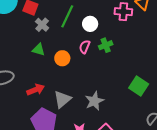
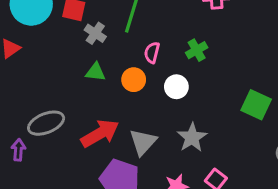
white circle: (90, 24) -> (176, 87), moved
pink semicircle: (85, 47) -> (152, 53), moved
red arrow: (36, 90) -> (100, 133), size x1.4

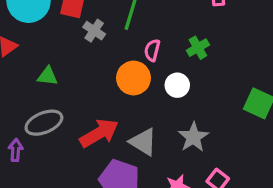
green triangle: (95, 72) -> (48, 76), moved
orange circle: (134, 80) -> (133, 78), size x1.4
gray triangle: (143, 142) -> (143, 142), turned -40

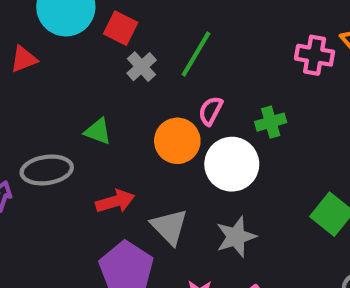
green triangle: (48, 76) -> (98, 131), moved
white circle: (177, 85) -> (232, 164), size x1.6
red arrow: (99, 133) -> (115, 201), size x0.7

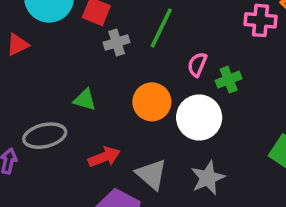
gray cross: (142, 67) -> (117, 42), turned 30
pink semicircle: (211, 111) -> (197, 64), moved

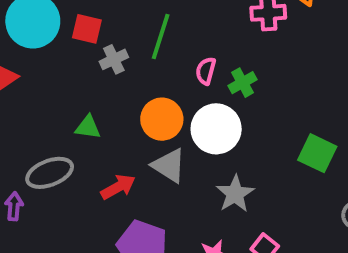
gray triangle: (151, 174) -> (169, 166), moved

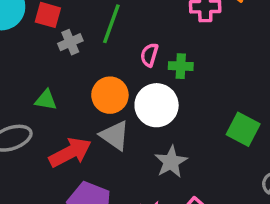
green cross: (242, 83) -> (181, 66), turned 30
red arrow: (118, 187) -> (70, 152), size x1.4

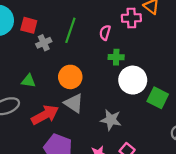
pink semicircle: (149, 55) -> (105, 33), moved
white circle: (157, 105) -> (133, 80), moved
gray star: (171, 162) -> (111, 120), turned -30

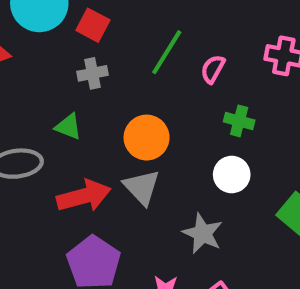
pink semicircle: (105, 33) -> (213, 69), moved
gray cross: (44, 43) -> (93, 73), moved
white circle: (133, 80) -> (232, 175), moved, size x0.7

